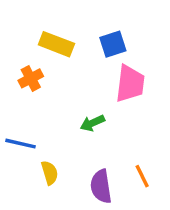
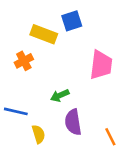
blue square: (113, 44) -> (72, 21), moved
green arrow: (92, 123) -> (60, 95), moved
purple semicircle: (101, 186) -> (73, 122), moved

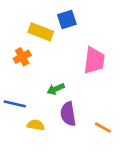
yellow semicircle: (38, 134) -> (36, 125), turned -63
orange line: (110, 137) -> (103, 128), turned -35

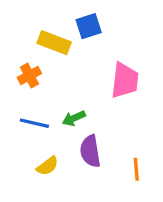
blue line: (15, 104) -> (34, 123), moved
yellow semicircle: (36, 125) -> (48, 166), turned 133
orange line: (103, 128) -> (136, 169), turned 56

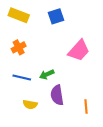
yellow rectangle: (54, 43) -> (19, 15), moved
pink trapezoid: (125, 80) -> (79, 51), turned 35
yellow semicircle: (48, 166) -> (30, 104), turned 48

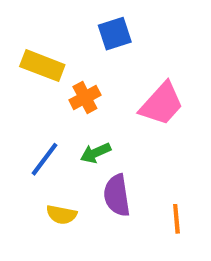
yellow rectangle: (19, 15) -> (42, 66), moved
orange cross: (19, 47) -> (85, 98), moved
blue line: (22, 77) -> (44, 159), turned -66

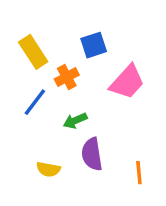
blue square: (115, 34) -> (94, 45), moved
yellow rectangle: (42, 66) -> (33, 52), turned 36
blue line: (44, 159) -> (35, 102), moved

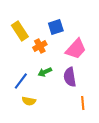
blue line: (35, 102) -> (21, 81), moved
purple semicircle: (92, 154) -> (70, 77), moved

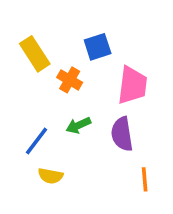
orange cross: (40, 46) -> (70, 80), turned -32
pink trapezoid: (76, 49) -> (132, 85), turned -35

